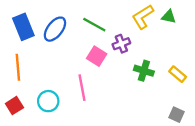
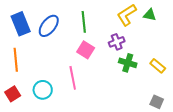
green line: (94, 25) -> (84, 22), turned 55
purple cross: (121, 44) -> (117, 42), moved

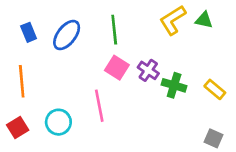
blue rectangle: (21, 24) -> (29, 32), size x0.6
purple cross: (117, 42) -> (148, 70), moved, turned -35

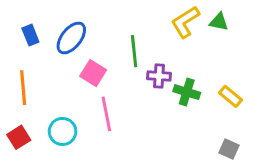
green line: (114, 30) -> (134, 51), moved
pink square: (117, 68) -> (93, 73), moved
purple cross: (148, 70) -> (159, 76), turned -30

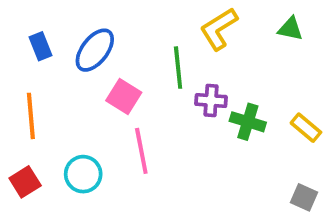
yellow L-shape: (185, 22) -> (219, 29), moved

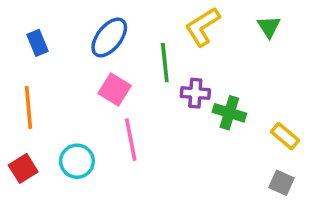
green triangle: (290, 29) -> (269, 27), turned 45
blue ellipse: (95, 50) -> (109, 37), moved
yellow rectangle: (306, 128) -> (285, 136), moved

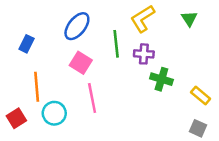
blue rectangle: (38, 43) -> (26, 44), moved, turned 48
purple cross: (195, 93) -> (144, 54), moved
orange line: (29, 107) -> (37, 87), moved

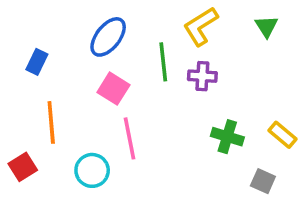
green cross: (161, 79) -> (227, 137), moved
cyan circle: (54, 113) -> (92, 170), moved
gray square: (198, 128) -> (263, 181), moved

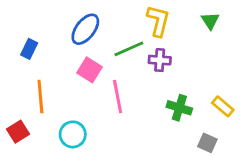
yellow L-shape: (201, 26) -> (158, 21), turned 136
green line: (163, 62) -> (129, 49), turned 72
pink line: (129, 138) -> (118, 97), moved

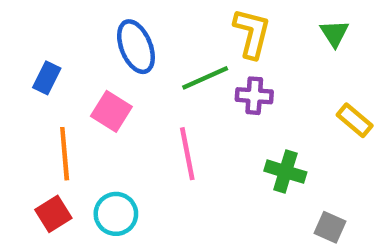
blue ellipse: (85, 29) -> (136, 47), turned -60
pink square: (90, 70) -> (111, 111), moved
yellow rectangle: (223, 106) -> (355, 120), moved
red square: (18, 132) -> (53, 214), moved

